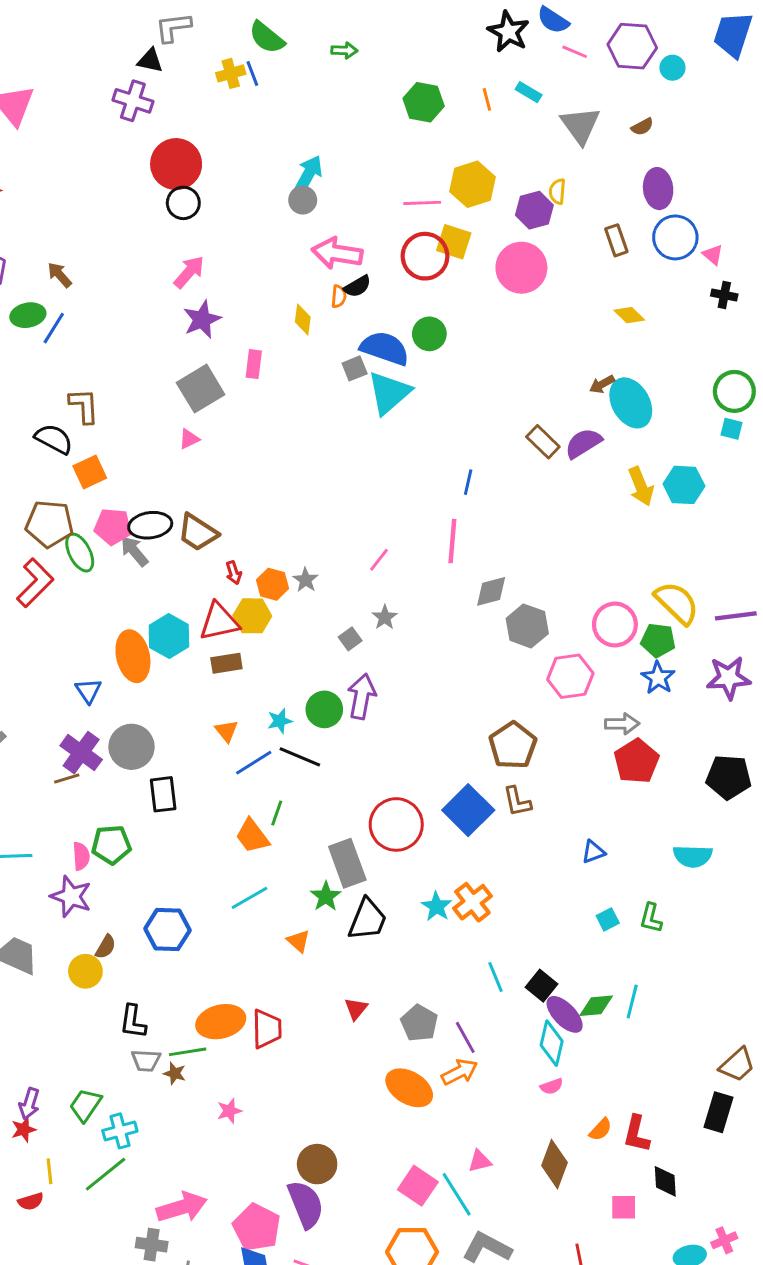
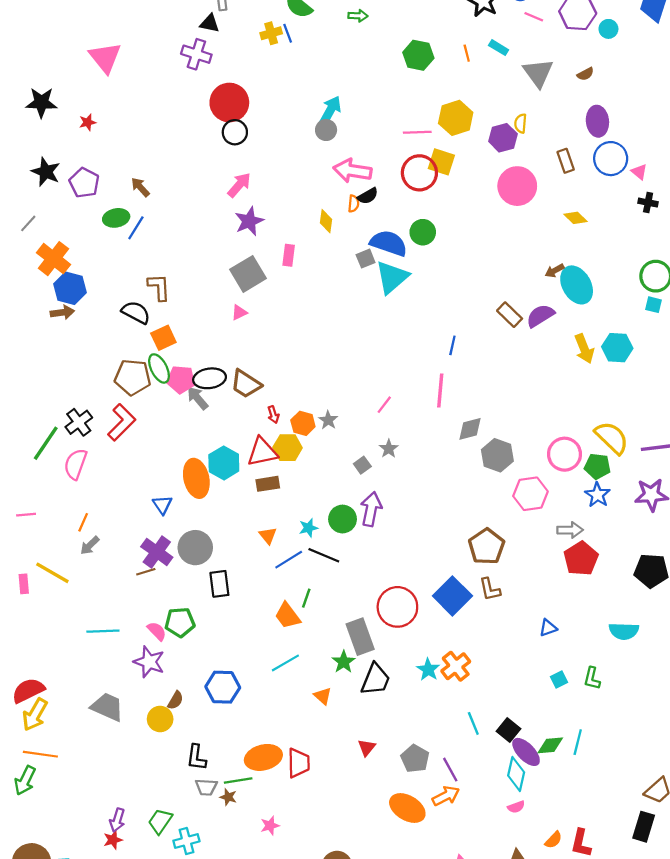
pink circle: (521, 268) -> (517, 186), moved
green ellipse: (80, 553) -> (159, 368), moved
pink semicircle: (81, 856) -> (157, 631), turned -40

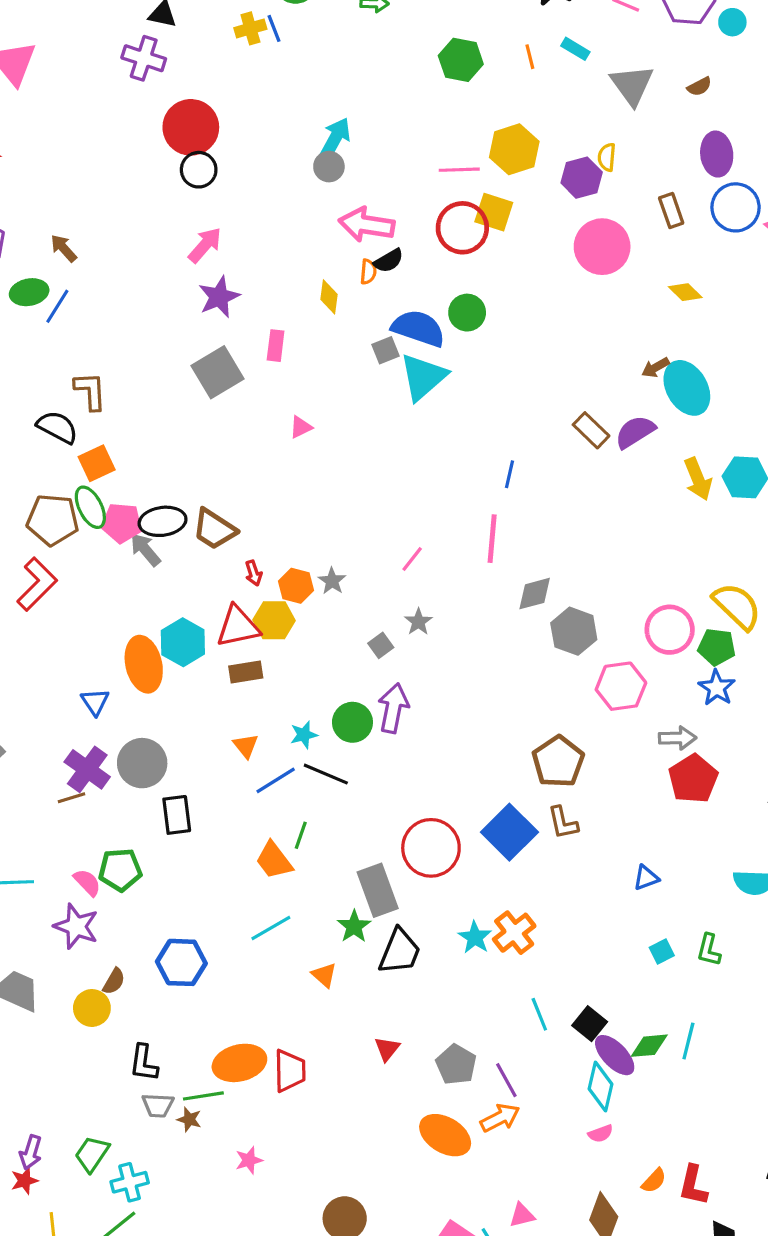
pink triangle: (239, 312) -> (301, 427), moved

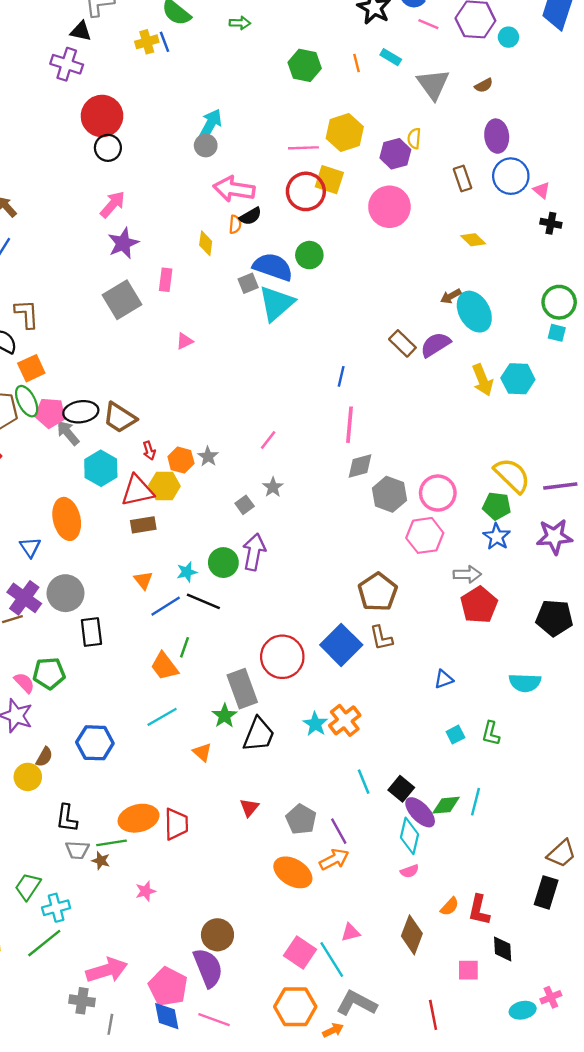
pink circle: (602, 247) -> (389, 207), moved
pink line: (492, 539) -> (349, 425), moved
pink circle: (670, 630) -> (438, 493), moved
cyan hexagon: (183, 642) -> (101, 468), moved

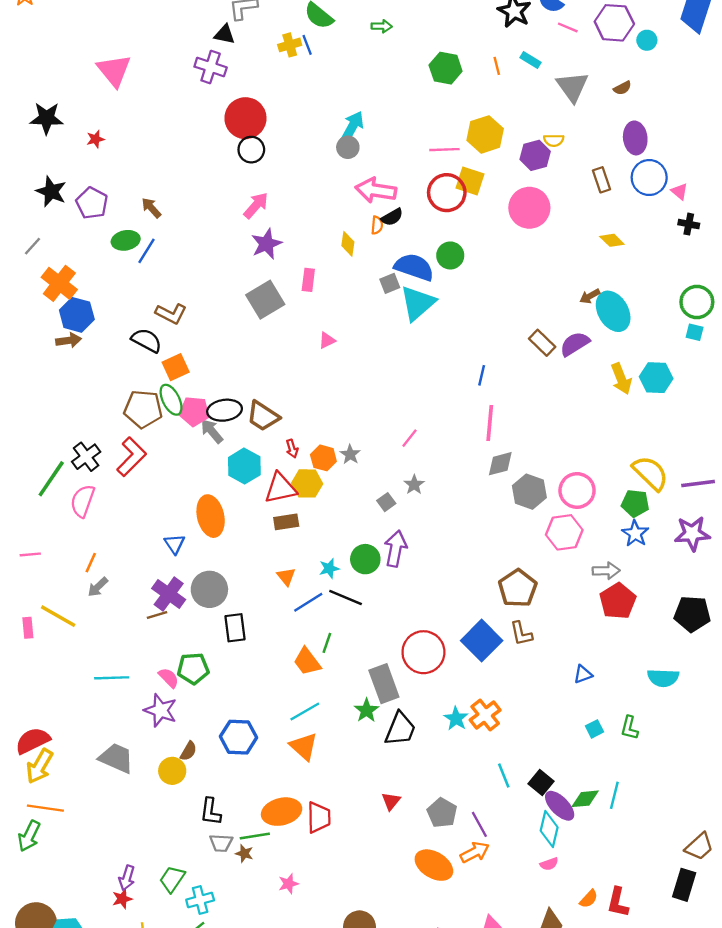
yellow semicircle: (414, 138) -> (554, 140), turned -96
brown L-shape: (27, 314) -> (171, 314), turned 120
orange triangle: (202, 752) -> (304, 746), moved, size x1.5

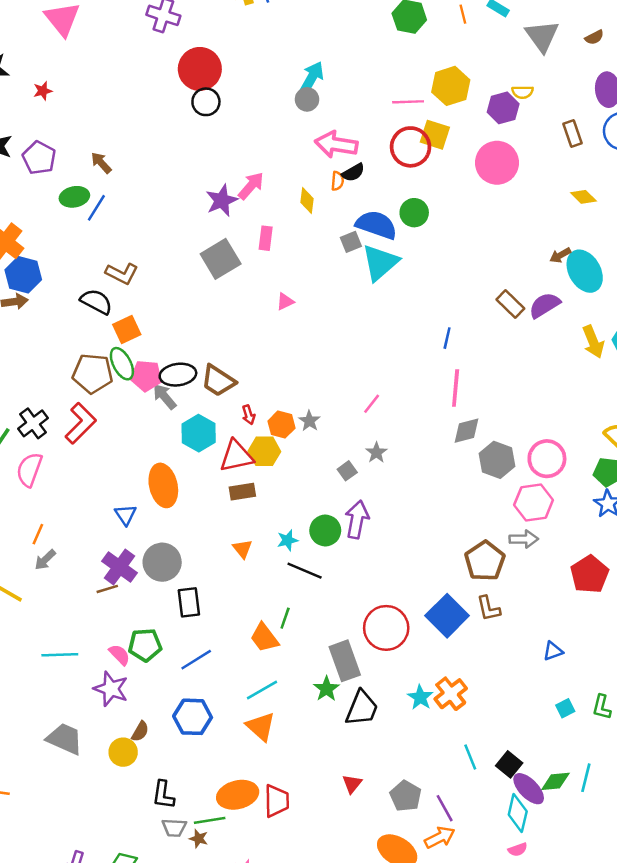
pink arrow: (256, 205) -> (251, 186), moved
gray arrow: (606, 571) -> (524, 539), moved
blue line: (308, 602) -> (196, 660), moved

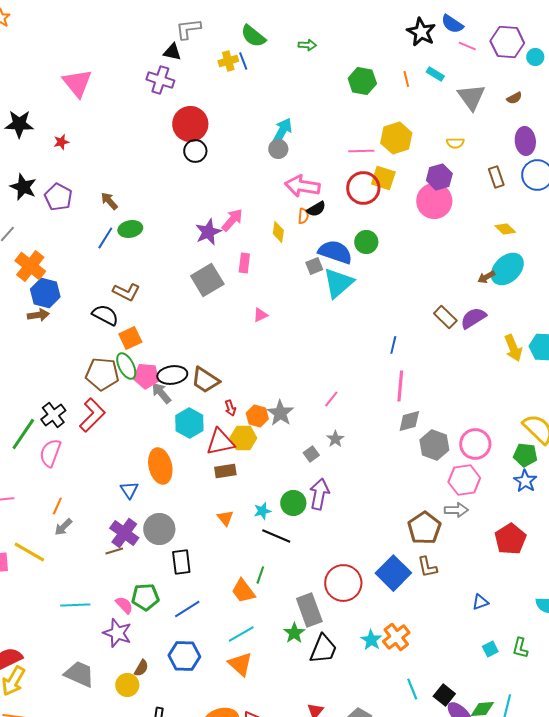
purple hexagon: (503, 108) -> (439, 177), moved
green ellipse: (74, 197) -> (130, 229), moved
cyan ellipse: (585, 271) -> (507, 269), moved, turned 76
gray star: (309, 421) -> (280, 413), size x1.5

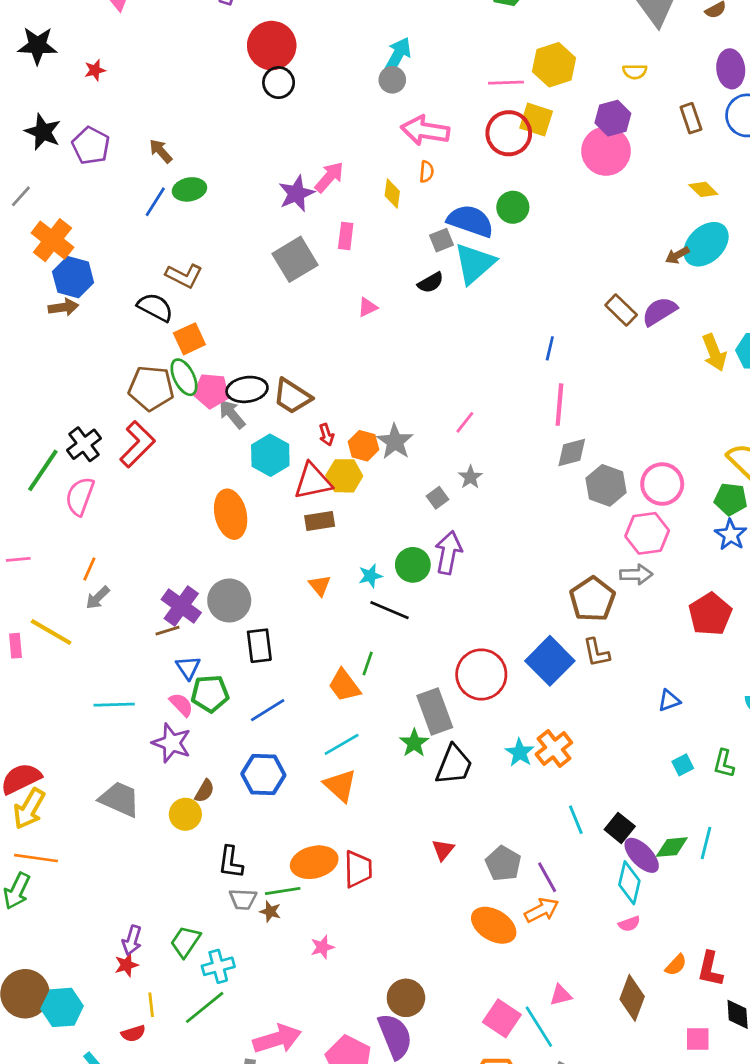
black semicircle: (316, 209) -> (431, 283), moved
blue triangle: (129, 490) -> (188, 668), moved

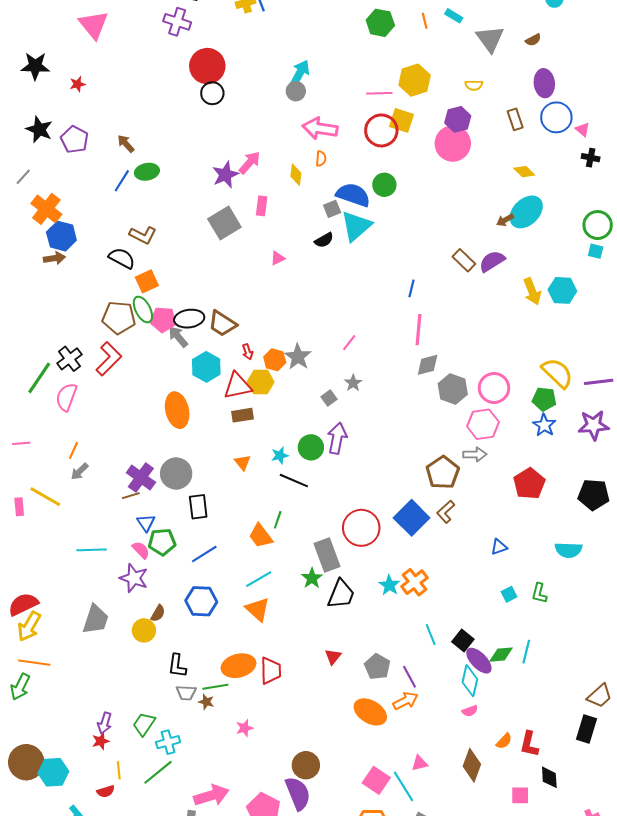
brown L-shape: (596, 653) -> (446, 512), turned 60
gray trapezoid: (120, 799) -> (96, 619), turned 84

